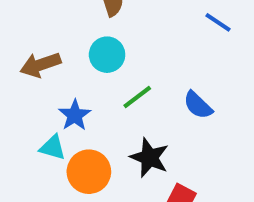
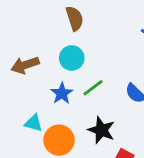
blue star: (75, 115) -> (62, 93), moved

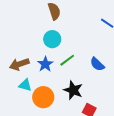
brown arrow: (25, 65) -> (19, 64), moved

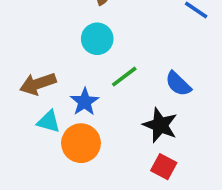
blue star: (45, 64) -> (85, 102), moved
black star: (73, 90) -> (160, 125), moved

